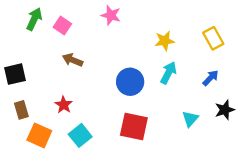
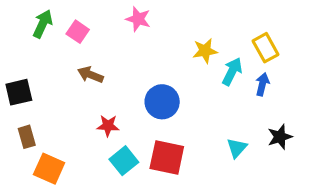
cyan arrow: (168, 73) -> (232, 72), moved
blue arrow: (211, 78) -> (262, 84), moved, turned -30
red star: (64, 105) -> (108, 126), moved, turned -30
cyan square: (80, 135) -> (124, 161), moved

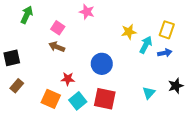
pink square: (78, 32) -> (58, 28), moved
yellow rectangle: (266, 48) -> (167, 30), turned 48
blue arrow: (262, 84) -> (165, 53), turned 64
brown rectangle: (27, 137) -> (17, 86), turned 56
orange square: (49, 169) -> (51, 99), moved

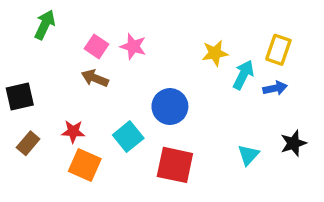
pink star: (87, 12) -> (133, 46), moved
red star: (68, 79) -> (73, 132), moved
cyan square: (78, 101) -> (128, 137), moved

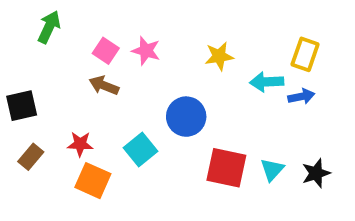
yellow star: (215, 53) -> (219, 56), moved
cyan arrow: (243, 75) -> (267, 82), turned -120
black star: (293, 143) -> (316, 173), moved
red square: (175, 165) -> (226, 168), moved

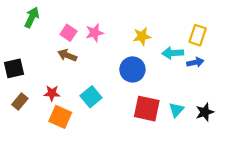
pink star: (146, 51) -> (95, 33), turned -30
blue circle: (186, 117) -> (132, 69), moved

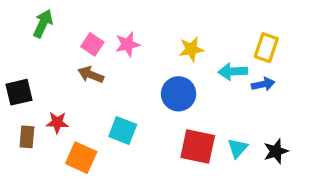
red star: (52, 93) -> (57, 123), moved
cyan square: (91, 97) -> (123, 131), turned -30
brown rectangle: (20, 101) -> (27, 137), turned -35

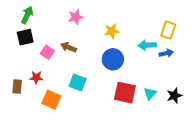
pink square: (92, 44) -> (47, 52), moved
pink star: (127, 44) -> (76, 17), moved
yellow star: (191, 49) -> (112, 31), moved
brown arrow: (91, 75) -> (69, 47), moved
black square: (19, 92) -> (25, 37), moved

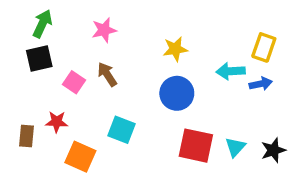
pink star: (76, 17) -> (104, 30), moved
brown arrow: (69, 47) -> (107, 74), turned 35

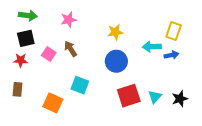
green arrow: (42, 24) -> (28, 15), turned 72
red star: (57, 122) -> (21, 60), moved
red square: (196, 146) -> (129, 96), turned -30

